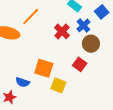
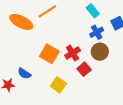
red cross: (62, 31) -> (73, 53), moved
orange square: (44, 68) -> (49, 54), moved

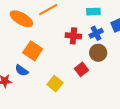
cyan rectangle: (93, 11) -> (93, 12), turned -56
red cross: (73, 53) -> (73, 36), moved, turned 35
orange square: (49, 54) -> (33, 51), moved

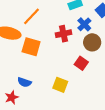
orange square: (33, 51) -> (31, 47), moved

